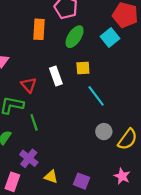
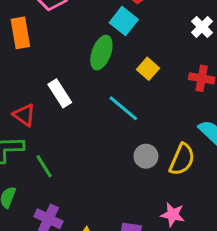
green ellipse: (75, 37) -> (101, 53), moved
yellow square: (83, 68) -> (148, 69), moved, turned -32
pink star: (122, 176) -> (173, 215), moved

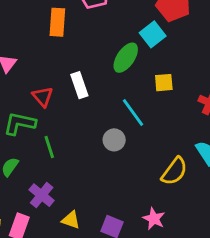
yellow square: (148, 69) -> (164, 83), turned 30
gray circle: (146, 156) -> (114, 140), moved

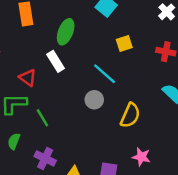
green ellipse: (126, 58) -> (66, 32), moved
yellow semicircle: (174, 171) -> (130, 115), moved

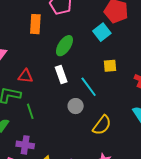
white rectangle: (56, 61) -> (61, 74), moved
red triangle: (28, 78) -> (25, 76), turned -42
purple cross: (45, 158) -> (25, 145), turned -30

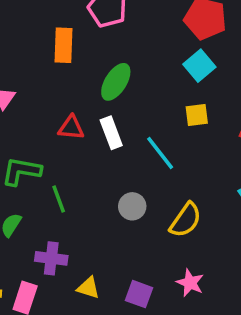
cyan square: (102, 32) -> (199, 66), moved
red triangle: (25, 76) -> (71, 128), moved
gray circle: (76, 106) -> (132, 206), moved

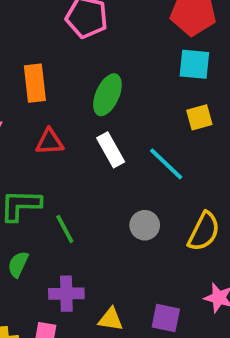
orange rectangle: (64, 45) -> (35, 83), moved
cyan square: (199, 66) -> (194, 64), turned -36
red triangle: (71, 128) -> (50, 142), moved

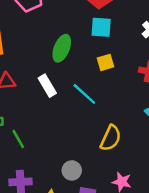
green ellipse: (107, 95) -> (62, 48), moved
gray circle: (145, 225) -> (72, 170), moved

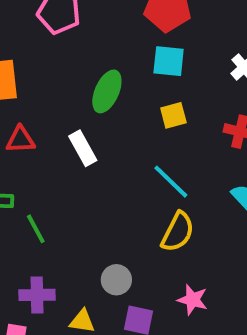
cyan line: (84, 94) -> (171, 182), moved

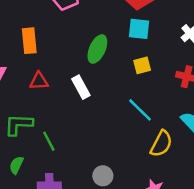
yellow semicircle: (178, 232) -> (161, 144), moved

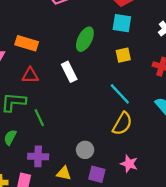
orange rectangle: (29, 41) -> (27, 43), moved, turned -70
red triangle: (39, 81) -> (30, 75), moved
yellow semicircle: (161, 144) -> (122, 124), moved

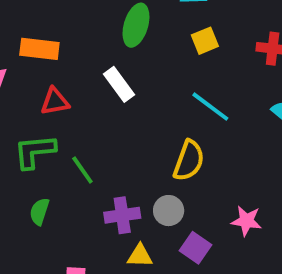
yellow semicircle: (122, 124) -> (189, 161), moved
purple cross: (38, 156) -> (122, 215), moved
purple square: (97, 174) -> (195, 248), turned 30

